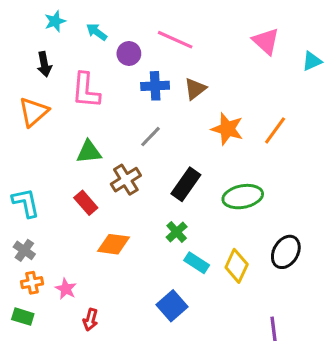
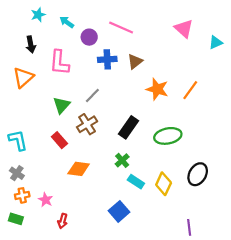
gray line: (150, 137) -> (92, 96), moved
green triangle: (89, 152) -> (62, 105), turned -42

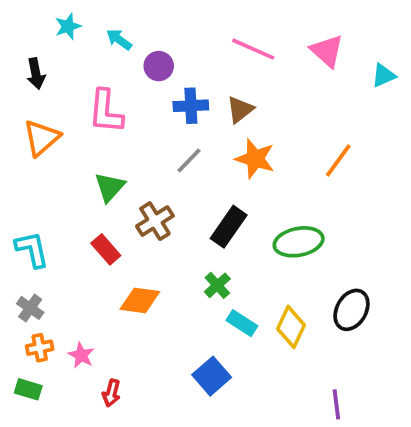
pink line: (121, 27) -> (253, 49), moved
black arrow: (31, 44) -> (36, 74), moved
orange star: (157, 89) -> (255, 159), moved
gray line: (92, 96) -> (189, 161), moved

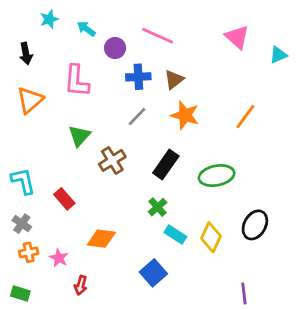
pink line: (253, 49) -> (158, 36), moved
red rectangle: (106, 249) -> (64, 199), moved
orange diamond: (140, 300) -> (101, 239), moved
green rectangle: (28, 389) -> (20, 294), moved

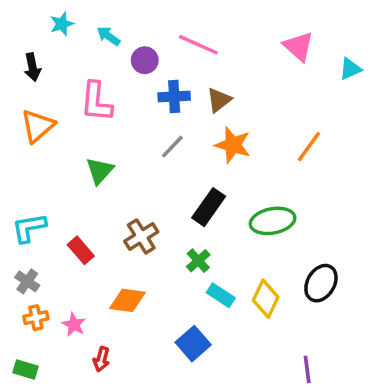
brown cross: (112, 160) -> (141, 236), moved
cyan L-shape: (23, 181) -> (29, 228), turned -88

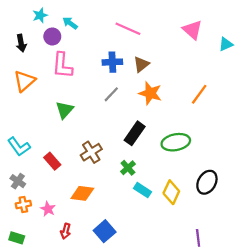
purple circle: (145, 60) -> (52, 36), moved
cyan L-shape: (29, 228) -> (19, 147), turned -115
blue square: (193, 344) -> (105, 231), moved

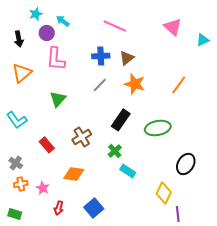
cyan L-shape: (19, 147) -> (17, 120), moved
yellow diamond: (171, 192) -> (164, 193), moved

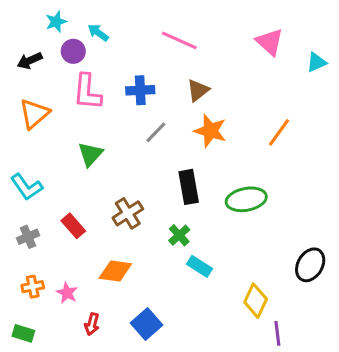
black arrow: (19, 39) -> (30, 61), turned 77
blue cross: (101, 56) -> (140, 90), moved
black rectangle: (121, 120) -> (189, 187), turned -45
gray cross: (16, 163) -> (28, 237), moved, turned 32
black ellipse: (186, 164) -> (310, 265), moved

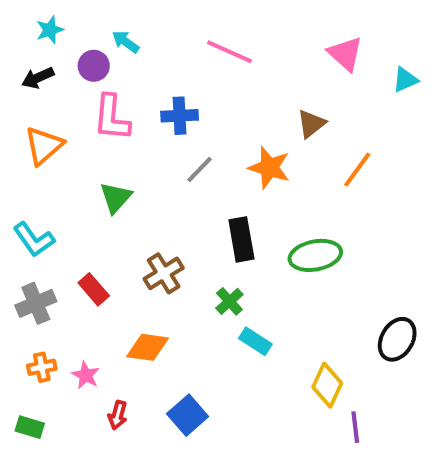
cyan star: (56, 22) -> (50, 30), moved
brown triangle: (198, 90) -> (311, 124), moved
gray cross: (28, 237) -> (36, 303), size x1.4

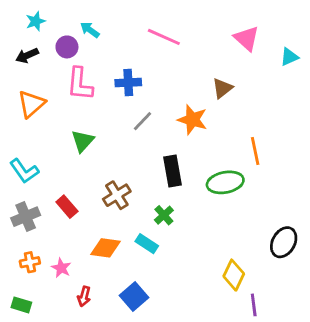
orange line: (357, 170) -> (255, 151), moved, turned -48
cyan rectangle: (255, 341) -> (147, 244), moved

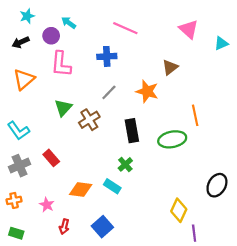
blue cross: (128, 83) -> (107, 56), moved
brown cross: (117, 195) -> (89, 120), moved
orange cross: (30, 262) -> (14, 200), moved

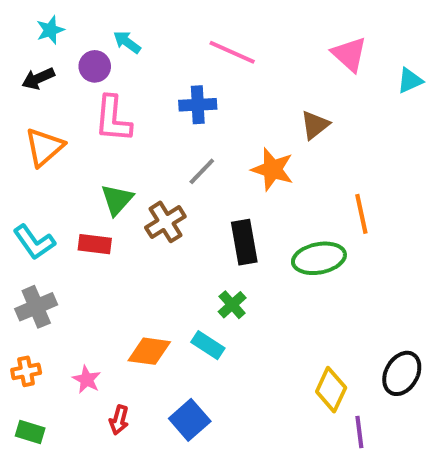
red rectangle: (51, 158) -> (95, 244), moved, turned -42
black ellipse: (217, 185) -> (402, 373), moved

